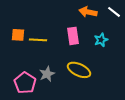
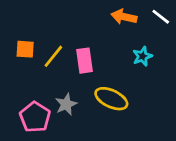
pink rectangle: (73, 36) -> (84, 61), moved
yellow line: (38, 40) -> (53, 56), turned -54

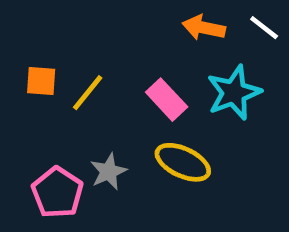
cyan star: (142, 56) -> (234, 93), size x1.6
pink rectangle: (84, 61) -> (167, 100), moved, turned -35

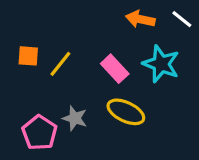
cyan star: (234, 93) -> (161, 64), turned -30
gray star: (109, 172) -> (75, 118), turned -30

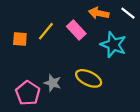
yellow line: (60, 64) -> (46, 31), moved
pink rectangle: (115, 69) -> (76, 30), moved

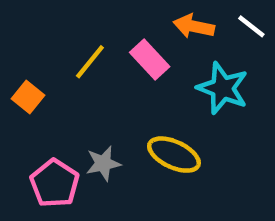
orange square: (20, 39) -> (28, 97), moved, turned 35
gray star: (53, 83) -> (103, 163), turned -30

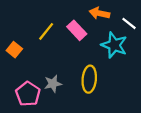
white line: (251, 26) -> (129, 23), moved
yellow ellipse: (174, 155) -> (89, 79), turned 70

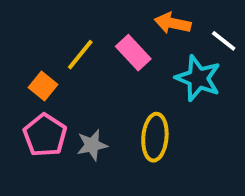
orange square: (14, 50) -> (43, 86), moved
pink pentagon: (28, 94) -> (45, 135), moved

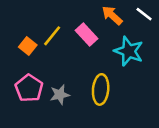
orange arrow: (173, 23) -> (112, 15), turned 30
white line: (224, 41) -> (144, 14), moved
orange square: (43, 86) -> (28, 46), moved

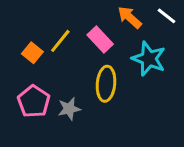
yellow ellipse: (101, 89) -> (106, 84), moved

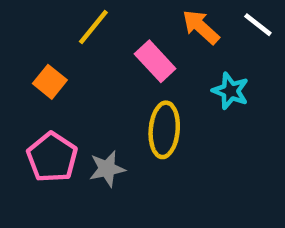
yellow line: (60, 41) -> (93, 27), moved
cyan star: (149, 59) -> (231, 91), size x0.7

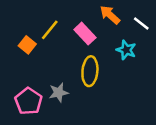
white line: (258, 25) -> (141, 24), moved
yellow line: (93, 27) -> (50, 30), moved
pink pentagon: (52, 157) -> (29, 101), moved

